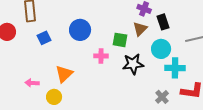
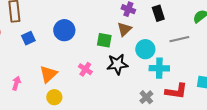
black rectangle: (163, 22) -> (158, 13), moved
pink cross: (101, 56) -> (85, 69), moved, turned 32
pink arrow: (32, 83) -> (16, 83), turned 104
yellow circle: (54, 97) -> (54, 97), moved

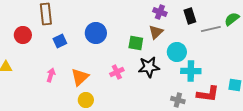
gray line: (179, 39) -> (211, 29), moved
pink cross: (85, 69) -> (117, 72), turned 32
pink arrow: (16, 83) -> (51, 75), moved
gray cross: (146, 97) -> (178, 100), turned -32

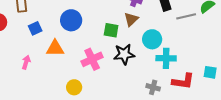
pink cross: (117, 72) -> (92, 59), size x1.5
orange triangle: (80, 77) -> (55, 48), moved, turned 42
yellow circle: (86, 100) -> (74, 87), moved

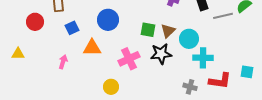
brown triangle: (131, 19) -> (168, 31), moved

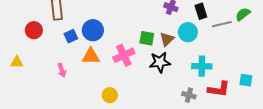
blue circle: (108, 20) -> (93, 30), moved
cyan circle: (189, 39) -> (188, 32), moved
pink cross: (129, 59) -> (124, 55), moved
pink arrow: (63, 62) -> (62, 70), turned 144

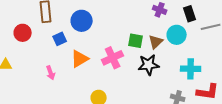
blue circle: (93, 30) -> (82, 21), moved
orange triangle: (91, 56) -> (80, 59), turned -30

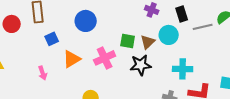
blue circle: (82, 21) -> (86, 21), moved
red circle: (23, 33) -> (12, 24), moved

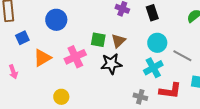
gray line: (203, 27) -> (182, 56), moved, turned 42
cyan circle: (169, 35) -> (157, 43), moved
cyan cross: (183, 69) -> (153, 68), turned -30

